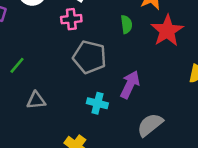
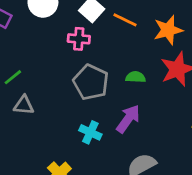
green semicircle: (126, 24) -> (136, 77), moved, turned -90
gray triangle: (36, 100) -> (24, 105), moved

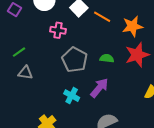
pink cross: (79, 39) -> (58, 30), moved

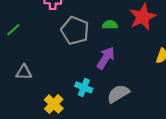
gray triangle: (25, 73) -> (24, 72), moved
cyan cross: (72, 96) -> (84, 87), moved

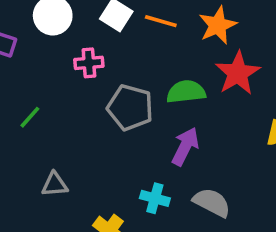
green semicircle: (110, 25) -> (186, 92), size x1.5
gray semicircle: (118, 94) -> (212, 202), turned 65

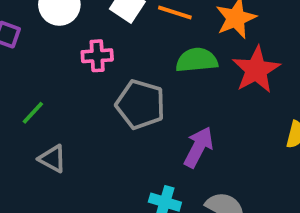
green semicircle: (186, 92) -> (197, 60), moved
gray triangle: (55, 184) -> (52, 159), moved, turned 32

